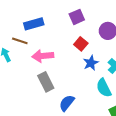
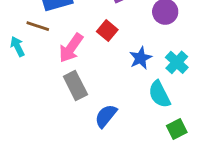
red square: (81, 44) -> (107, 31), moved
pink arrow: (43, 56) -> (71, 48), turned -50

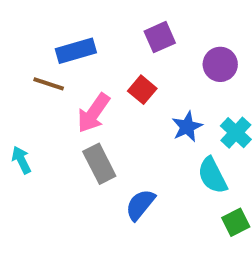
cyan arrow: (17, 46) -> (21, 160), moved

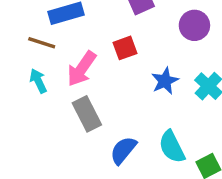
red square: (142, 90) -> (125, 48), turned 30
cyan arrow: (21, 160) -> (38, 81), moved
cyan semicircle: (212, 175) -> (172, 147), moved

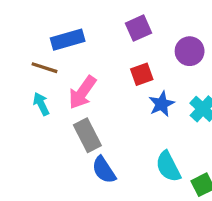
red square: (125, 48) -> (142, 74), moved
blue semicircle: (123, 150) -> (104, 170), moved, turned -72

